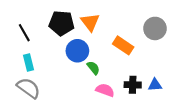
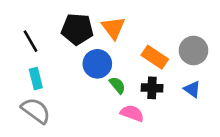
gray circle: (155, 28) -> (194, 50), moved
black cross: (133, 85) -> (152, 88), moved
blue triangle: (155, 85) -> (192, 89), moved, turned 40

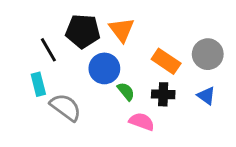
black line: (30, 41) -> (48, 50), moved
gray semicircle: (36, 111) -> (66, 107), moved

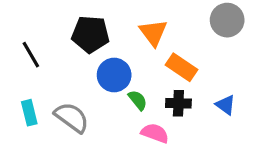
orange triangle: (122, 30) -> (153, 33), moved
black line: (48, 50) -> (31, 55), moved
gray circle: (208, 54) -> (227, 20), moved
cyan rectangle: (38, 84) -> (29, 113), moved

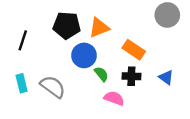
orange triangle: (153, 33) -> (99, 28), moved, turned 45
black line: (31, 55) -> (23, 40), turned 48

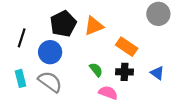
black pentagon: (67, 25) -> (63, 24), turned -30
blue circle: (84, 55) -> (50, 52), moved

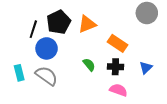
black line: (22, 38) -> (33, 29), moved
blue triangle: (157, 73) -> (146, 68), turned 40
pink semicircle: (108, 93) -> (118, 90), moved

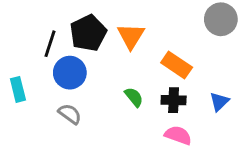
orange triangle: (87, 24) -> (131, 36), turned -36
cyan rectangle: (19, 73) -> (18, 89), moved
gray semicircle: (47, 76) -> (70, 114), size x0.7

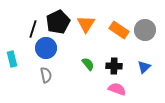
gray circle: (221, 19) -> (145, 30), moved
orange rectangle: (177, 65) -> (119, 30), moved
gray semicircle: (70, 114) -> (46, 75), turned 42

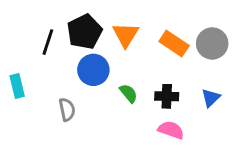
blue circle: (46, 48) -> (93, 70), moved

